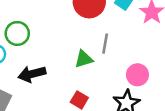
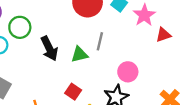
black arrow: (32, 74) -> (49, 48), moved, turned -105

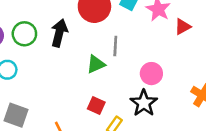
green circle: (20, 27) -> (24, 34), moved
black arrow: (49, 48) -> (59, 33), moved, turned -130

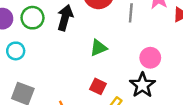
gray line: (115, 46) -> (131, 13), moved

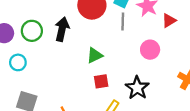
pink circle: (150, 58) -> (150, 50), moved
red square: (98, 86) -> (101, 81), moved, turned -32

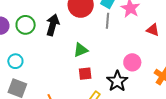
red triangle: (169, 21) -> (153, 30), moved, turned 48
pink circle: (150, 50) -> (132, 62), moved
cyan circle: (18, 62) -> (15, 61), moved

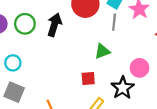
green triangle: (81, 50) -> (102, 51), moved

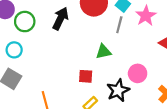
green circle: (25, 24) -> (25, 22), moved

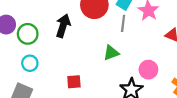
cyan circle: (14, 50) -> (30, 63), moved
red square: (86, 76) -> (74, 82), moved

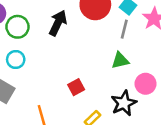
green triangle: (111, 53) -> (120, 60), moved
red square: (74, 82) -> (76, 87), moved, turned -32

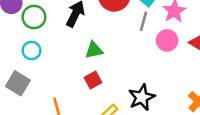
green triangle: (120, 60) -> (94, 50), moved
pink circle: (146, 84) -> (167, 40), moved

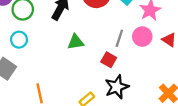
gray line: (144, 21) -> (119, 38), moved
red square: (93, 80) -> (109, 60), moved, turned -35

